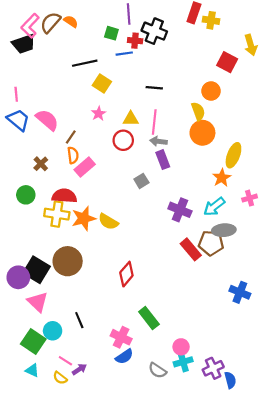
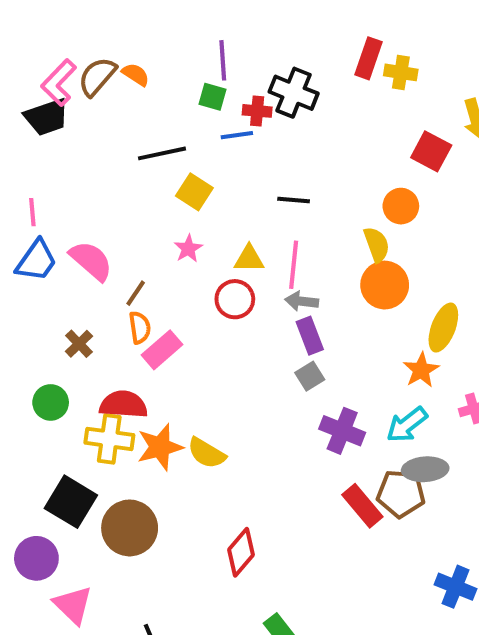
purple line: (129, 14) -> (223, 60), moved
blue trapezoid: (18, 120) -> (36, 261), turned 85
gray square: (141, 181) -> (310, 376), moved
black square: (37, 270) -> (71, 502), moved

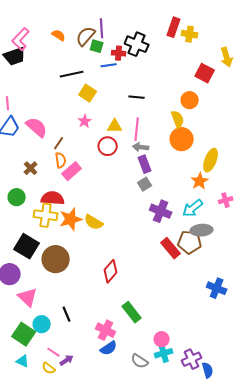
brown semicircle: (97, 77) -> (86, 36), moved

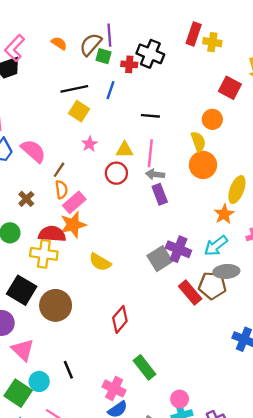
blue line: (109, 65) -> (111, 90), moved, turned -63
yellow square: (88, 93) -> (79, 111), moved
gray square: (145, 184) -> (160, 259), moved, size x1.5
orange star: (71, 219) -> (73, 225), moved

